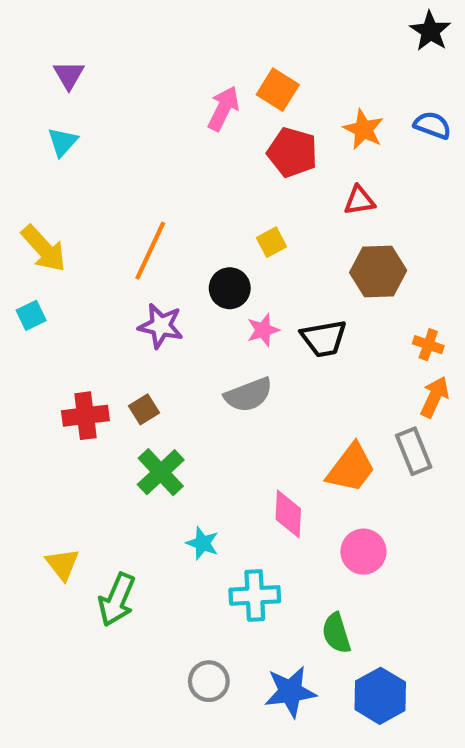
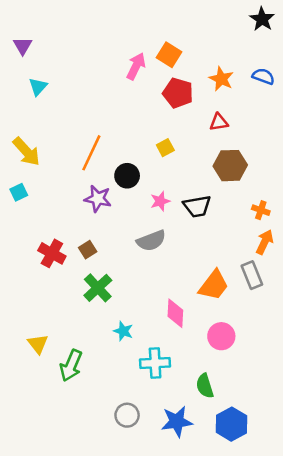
purple triangle: (69, 75) -> (23, 46), moved
black circle: (230, 288) -> (127, 176), moved
red cross: (85, 416) -> (52, 253), turned 36

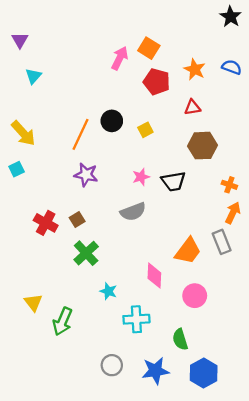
black circle: (127, 176) -> (112, 121), moved

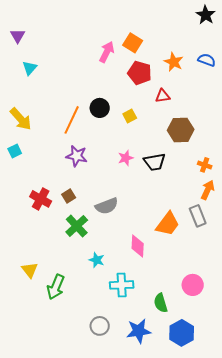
red triangle: (192, 107) -> (163, 96), moved
gray semicircle: (133, 212) -> (107, 206), moved
pink circle: (195, 296) -> (193, 285), moved

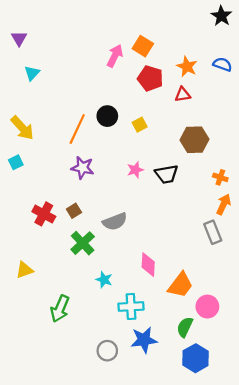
red triangle: (163, 96) -> (183, 95), moved
orange trapezoid: (168, 224) -> (180, 285), moved
yellow triangle: (30, 270) -> (24, 270), moved, turned 48
green semicircle: (161, 303) -> (185, 327), moved, turned 42
blue star: (139, 331) -> (144, 340), moved

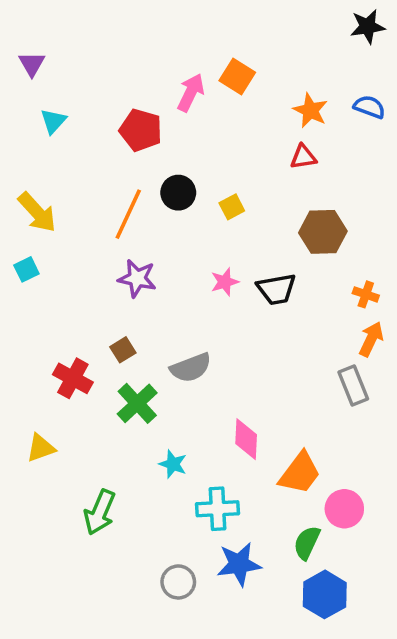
black star: (221, 16) -> (368, 27), turned 30
red pentagon: (150, 78) -> (141, 130), moved
red cross: (44, 214) -> (73, 378), moved

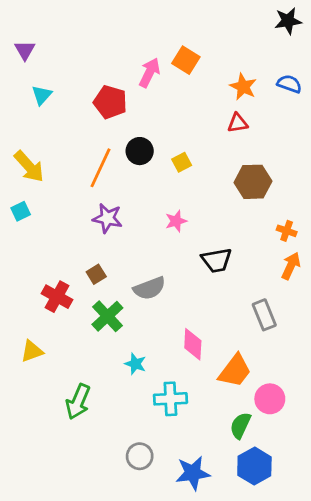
black trapezoid: (276, 289) -> (217, 260), moved
gray rectangle: (353, 386) -> (264, 315), moved
blue star: (239, 564) -> (193, 473), moved

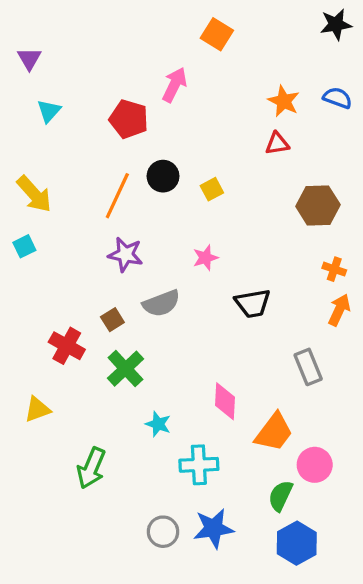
orange square: (186, 60) -> (217, 34), moved
brown hexagon: (253, 182) -> (318, 205), moved
gray semicircle: (149, 288) -> (161, 303), moved
blue star: (193, 473) -> (214, 528), moved

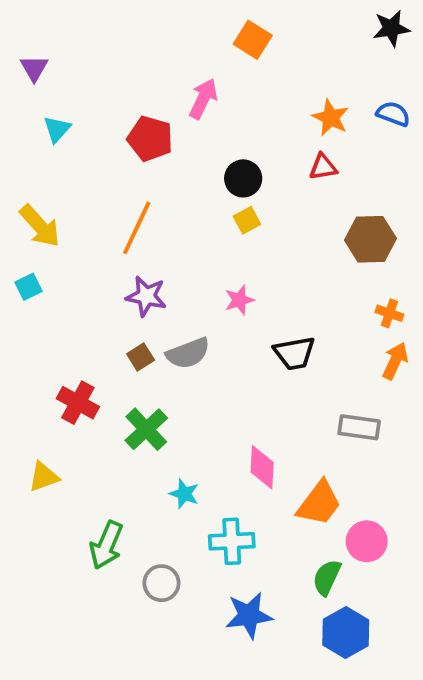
black circle: (163, 176) -> (243, 178), moved
brown square: (112, 320) -> (141, 357), moved
gray rectangle: (308, 367) -> (359, 427), turned -60
gray circle: (163, 532) -> (161, 583), moved

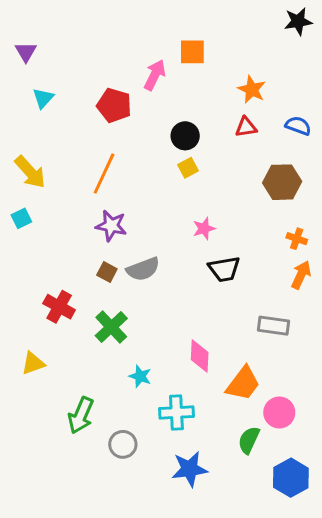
orange square: (253, 40) -> (192, 52), moved, turned -32
blue semicircle: (393, 114) -> (298, 126), moved
pink star: (239, 300) -> (204, 229), moved
brown square: (141, 357) -> (107, 272), turned -30
blue hexagon: (346, 632) -> (291, 478), moved

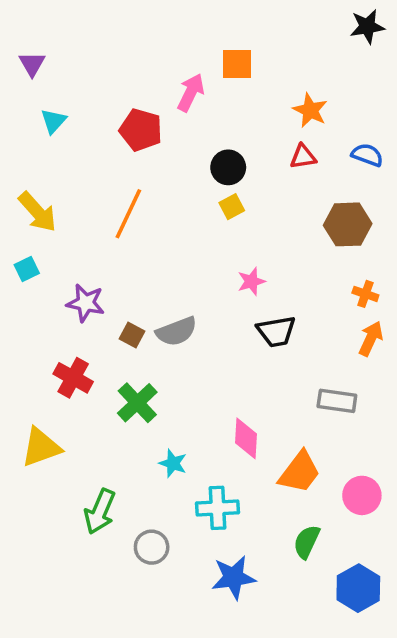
purple star: (111, 226) -> (86, 303), moved
yellow triangle: (33, 363) -> (41, 447), size x1.4
pink circle: (279, 412) -> (362, 495), moved

